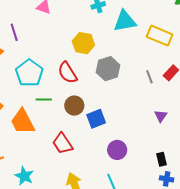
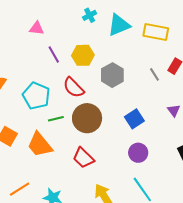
purple line: (14, 32) -> (54, 55), moved
brown circle: (74, 106) -> (87, 118), size x1.5
blue square: (96, 119) -> (134, 119), moved

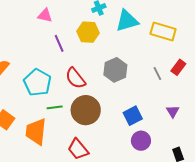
yellow hexagon: (83, 55) -> (88, 32), moved
orange trapezoid: (40, 145) -> (36, 132), turned 40
purple circle: (138, 153) -> (141, 141), moved

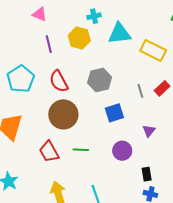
green line: (55, 107) -> (81, 150), moved
blue square: (133, 116) -> (114, 113), moved
purple circle: (141, 141) -> (122, 151), moved

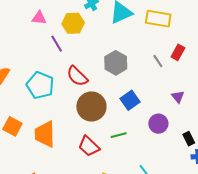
yellow hexagon: (79, 38) -> (73, 23), moved
blue square: (114, 113) -> (130, 100), moved

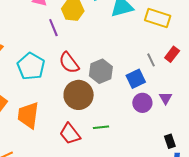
gray hexagon: (116, 63) -> (101, 71), moved
blue square: (130, 100) -> (136, 79), moved
purple circle: (158, 124) -> (142, 103), moved

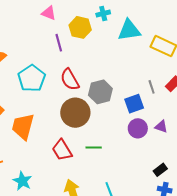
purple triangle: (165, 98) -> (161, 127), turned -48
black rectangle: (170, 141) -> (160, 170), turned 64

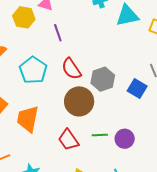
yellow hexagon: (80, 27) -> (24, 17), moved
blue square: (134, 104) -> (137, 88), turned -36
purple circle: (138, 128) -> (125, 139), moved

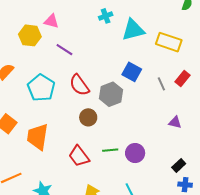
purple line: (58, 33) -> (64, 50), turned -36
blue square: (137, 88) -> (132, 72), moved
brown circle: (79, 101) -> (88, 117), size x0.6

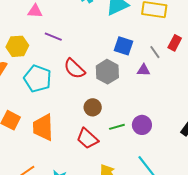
yellow hexagon: (30, 35) -> (17, 46), moved
brown circle: (88, 117) -> (93, 107), moved
purple triangle: (175, 122) -> (143, 70), moved

